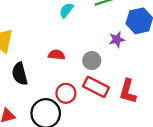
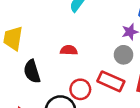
gray circle: (92, 61) -> (124, 55), moved

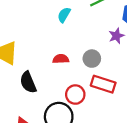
gray circle: (124, 55) -> (92, 59), moved

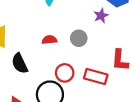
red rectangle: (103, 84) -> (96, 77), moved

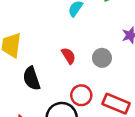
red semicircle: (49, 40) -> (68, 56), turned 56

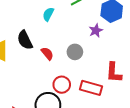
black semicircle: (32, 78) -> (25, 40), moved

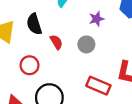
purple star: (96, 31) -> (97, 19), moved
red circle: (62, 85) -> (30, 65), moved

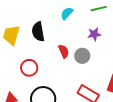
red semicircle: (56, 42) -> (64, 51), moved

